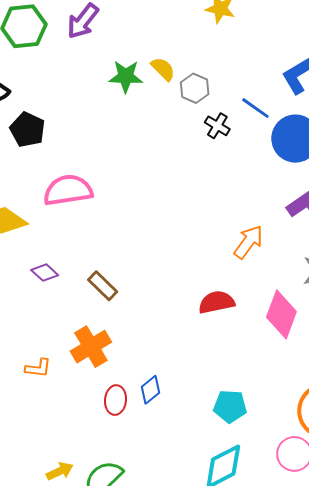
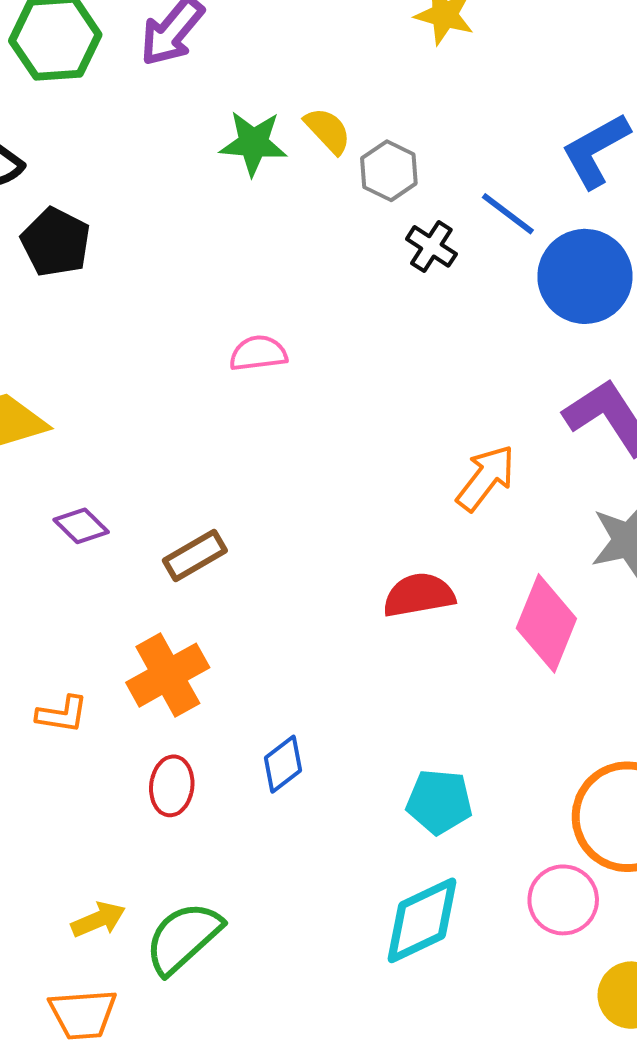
pink semicircle: (68, 190) -> (258, 353), moved, size x0.6
brown rectangle: (103, 286) -> (195, 555), turned -76
red ellipse: (116, 400) -> (172, 786), moved

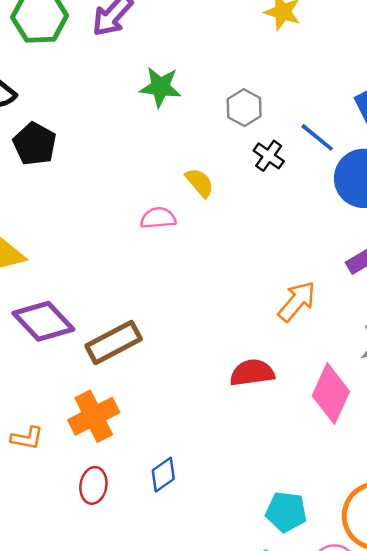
yellow semicircle: (328, 131) -> (200, 183), moved
purple diamond: (81, 526) -> (43, 321), size x1.8
brown rectangle: (195, 555) -> (114, 342), size x1.4
cyan pentagon: (439, 802) -> (286, 512), moved

